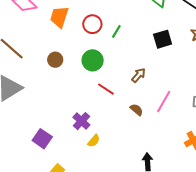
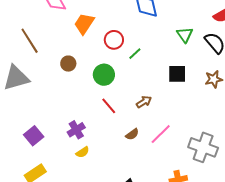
brown semicircle: (136, 110) -> (132, 134), turned 88

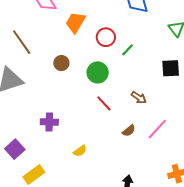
brown arrow: (144, 102) -> (139, 98), turned 70
purple cross: (76, 130) -> (49, 122), moved, turned 36
purple square: (34, 136) -> (15, 149), moved

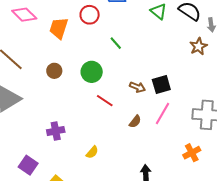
red circle: (106, 37) -> (90, 15), moved
green line: (127, 50) -> (116, 43), turned -72
black square: (171, 68) -> (161, 85), moved

